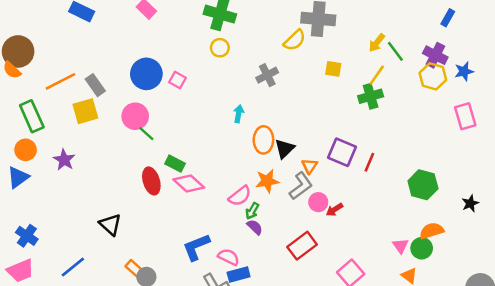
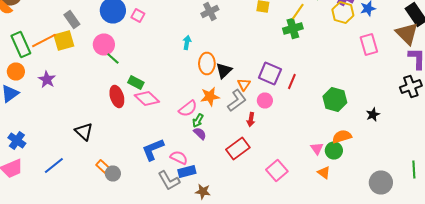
orange line: (60, 81) -> (44, 40), moved
pink circle: (318, 202) -> (265, 100), moved
red arrow: (334, 210) -> (251, 120), moved, turned -48

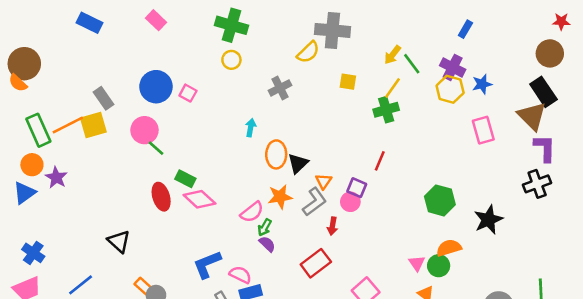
purple square: (270, 74) -> (357, 188), moved, size x0.7
purple star: (47, 80) -> (56, 177), moved
red line: (292, 82) -> (380, 161), moved
black star: (373, 114) -> (488, 220), size x1.6

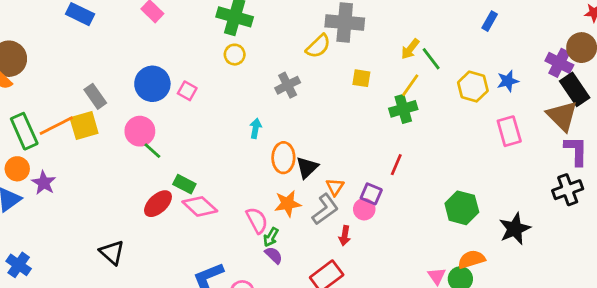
purple cross: (453, 68) -> (559, 63), moved
red ellipse: (161, 197) -> (158, 204), turned 64
pink semicircle: (252, 212) -> (257, 220), turned -80

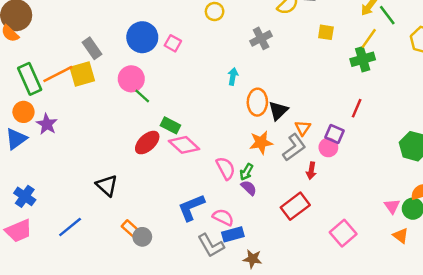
pink semicircle: (257, 220) -> (226, 168), moved

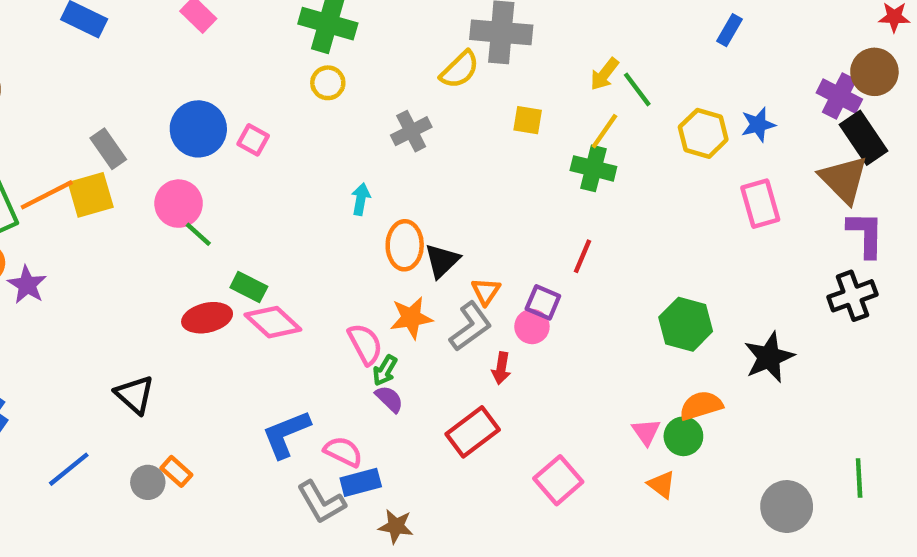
green cross: (363, 59) -> (593, 168), turned 30
red ellipse: (147, 143) -> (207, 318), turned 30
pink semicircle: (226, 168) -> (365, 344), moved
gray circle: (142, 237) -> (148, 482), moved

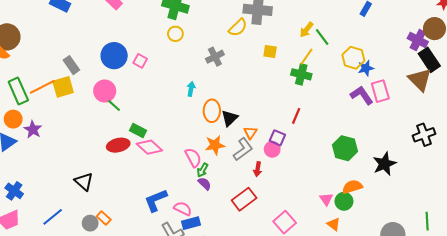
blue star: (758, 125) -> (366, 68), moved
purple L-shape: (866, 234) -> (362, 95), moved, turned -35

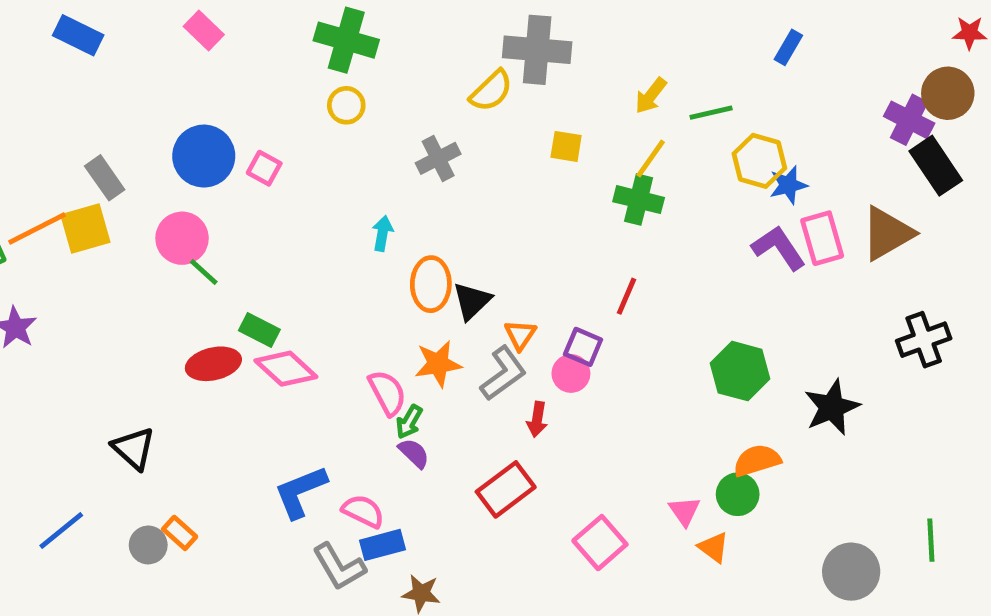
green line: (322, 37) -> (711, 113), moved, turned -66
brown triangle: (420, 80) -> (887, 233), moved, turned 45
pink triangle: (326, 199) -> (684, 511), moved

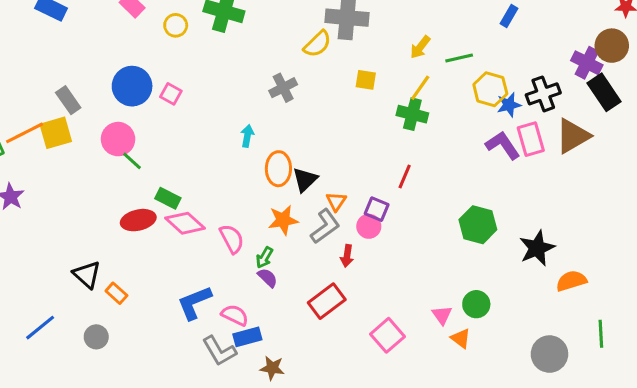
yellow circle: (346, 105) -> (176, 25), moved
black cross: (924, 340) -> (543, 94), moved
pink semicircle: (387, 393) -> (232, 239), moved
orange semicircle: (757, 460) -> (571, 281), moved
orange rectangle: (180, 533) -> (116, 293), moved

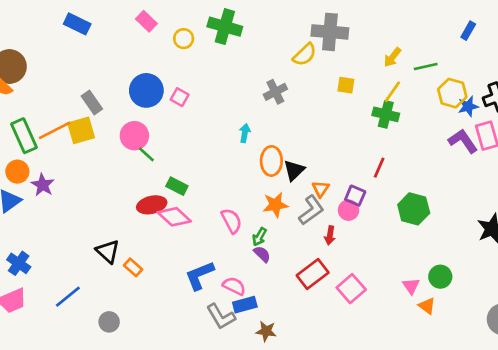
pink diamond: (185, 223) -> (174, 217), moved
green hexagon: (478, 225) -> (414, 209), moved
pink square: (387, 335) -> (351, 289), moved
gray circle: (96, 337) -> (109, 322), moved

